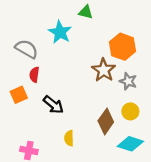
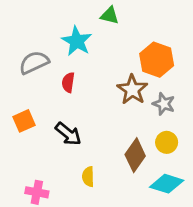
gray semicircle: (27, 49) -> (34, 62), turned -55
red semicircle: (34, 75) -> (68, 82), moved

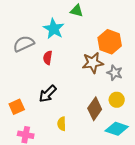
brown star: (132, 90) -> (93, 63), turned 30
orange square: (24, 121) -> (17, 107), moved
black arrow: (68, 134) -> (48, 94), turned 96

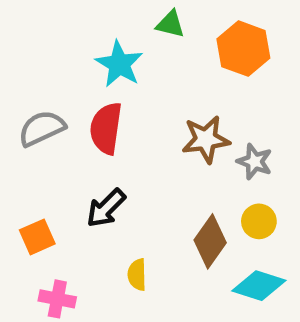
orange hexagon: (110, 42) -> (243, 49), moved
gray semicircle: (24, 44) -> (42, 128), moved
red semicircle: (48, 58) -> (106, 128), size x1.6

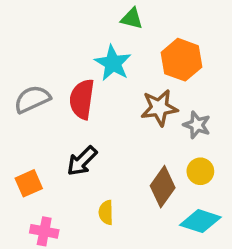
orange hexagon: (243, 49) -> (181, 60), moved
cyan star: (119, 64) -> (113, 63), moved

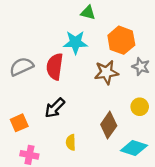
cyan star: (113, 63) -> (75, 42), turned -30
gray star: (197, 125) -> (141, 67), moved
yellow circle: (200, 171) -> (140, 107), moved

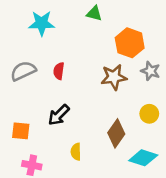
cyan star: (75, 42) -> (42, 23), moved
red semicircle: (55, 67) -> (59, 71), size x0.6
orange square: (19, 123) -> (21, 131), turned 30

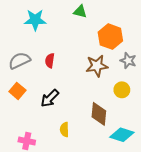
yellow circle: (149, 114) -> (122, 90), moved
orange square: (21, 131) -> (17, 91), moved, turned 35
brown diamond: (116, 133) -> (99, 114), turned -30

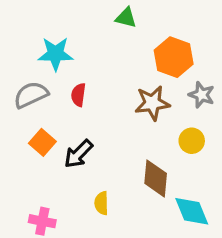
cyan star: (35, 20) -> (55, 54), moved
orange square: (17, 91) -> (42, 142), moved
cyan diamond: (122, 135) -> (192, 211), turned 50

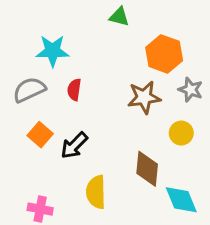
yellow semicircle: (101, 203) -> (96, 192), size x1.5

